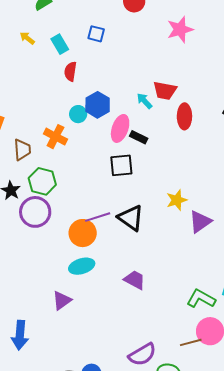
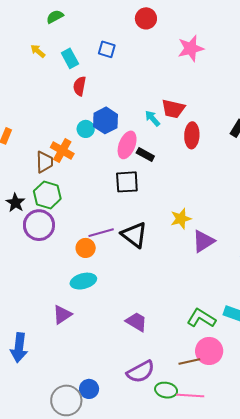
brown trapezoid: (22, 150) -> (44, 162), moved
orange circle: (83, 233) -> (86, 248), size x0.7
purple trapezoid: (135, 280) -> (136, 322), moved

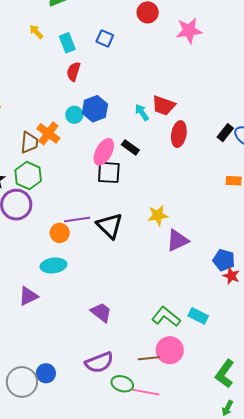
pink star: (191, 48) -> (189, 31), moved
pink ellipse: (127, 145) -> (104, 152), moved

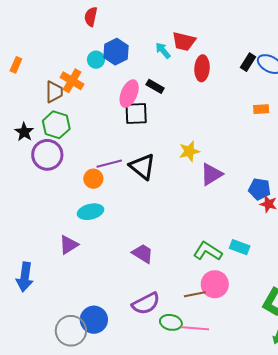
blue circle: (46, 373) -> (94, 320), size x1.4

